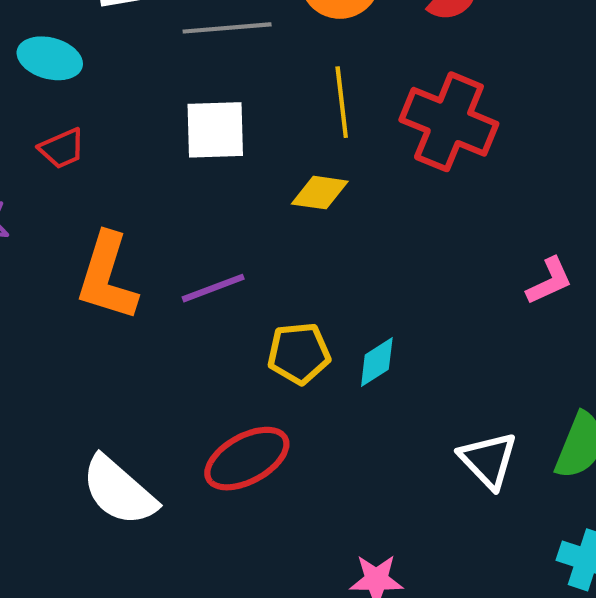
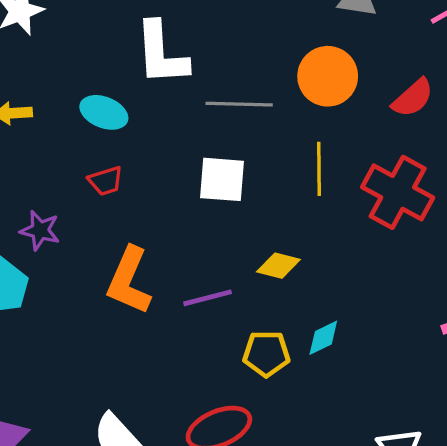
yellow diamond: (320, 193) -> (278, 266), moved
cyan diamond: (377, 362) -> (323, 338), moved

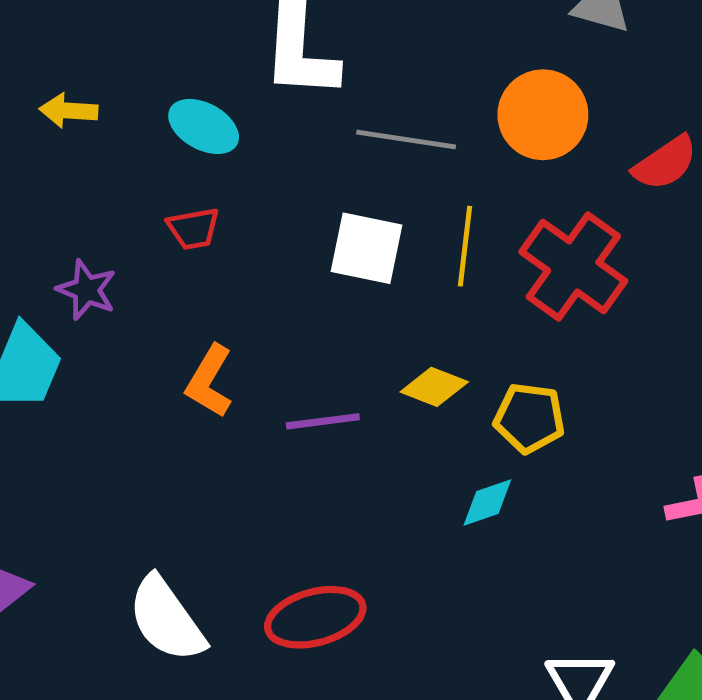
yellow line: (319, 169) -> (465, 246), moved
red cross: (398, 192) -> (573, 266), moved
orange L-shape: (129, 281) -> (209, 381), size x0.7
yellow pentagon: (266, 354) -> (529, 418), moved

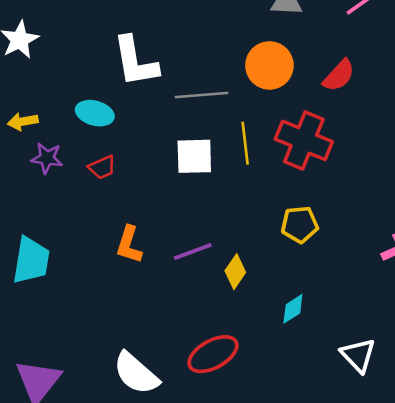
purple star: (87, 290) -> (47, 158), moved
yellow diamond: (434, 387) -> (235, 272), moved, turned -64
cyan diamond: (487, 503) -> (293, 309), moved

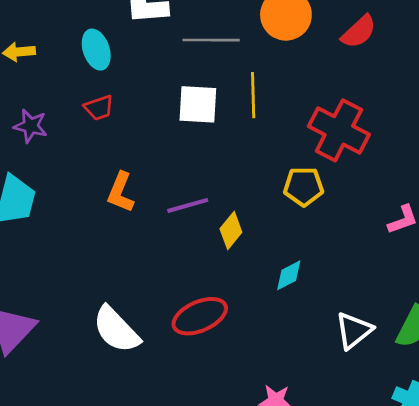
cyan ellipse: (95, 113) -> (96, 50), turned 51
red cross: (304, 140) -> (339, 130), moved
purple star: (47, 158) -> (31, 126), moved
white triangle: (358, 355) -> (354, 331), turned 30

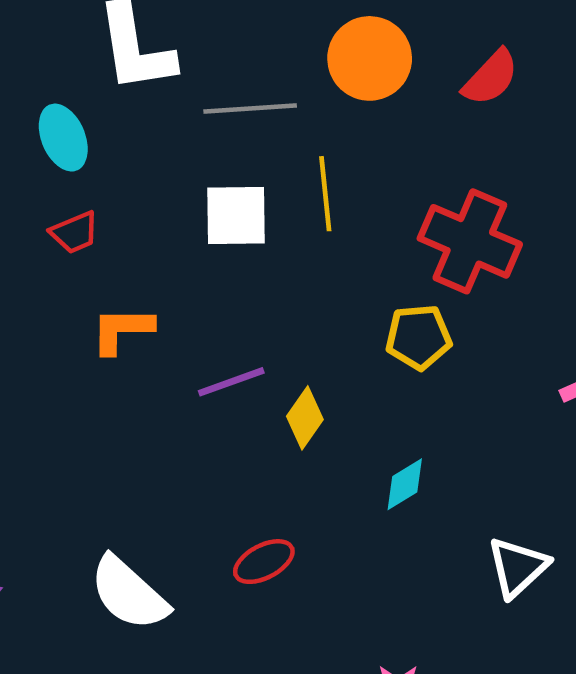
orange L-shape: (121, 192) -> (122, 330), moved, turned 72
red ellipse: (200, 316) -> (264, 562), size x0.7

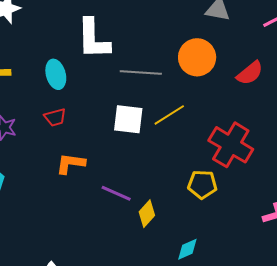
yellow line: (325, 194) -> (169, 115), turned 56
purple line: (231, 382) -> (116, 193), turned 36

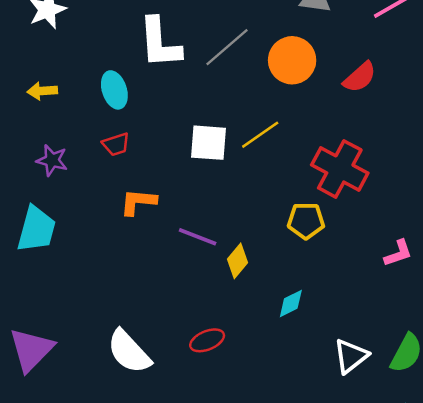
gray line: (141, 73) -> (227, 47), moved, turned -42

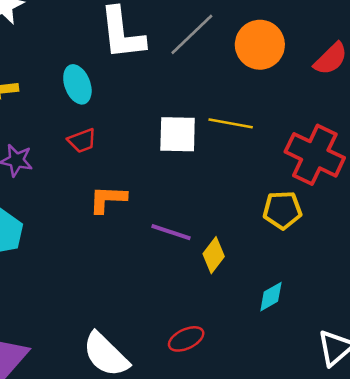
yellow line: (260, 135) -> (231, 123), turned 48

